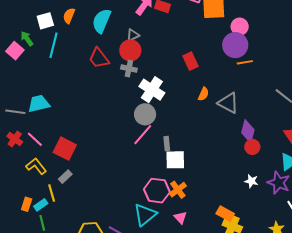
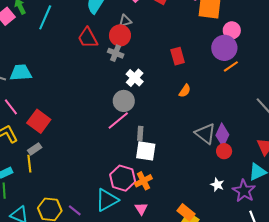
orange line: (245, 62) -> (231, 66), turned -35
white cross: (152, 90) -> (135, 78), size x0.7
gray triangle: (228, 103) -> (205, 134), moved
yellow line: (52, 193) -> (29, 164), moved

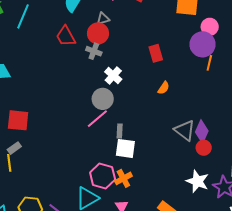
orange line: (231, 66) -> (209, 63), turned -42
red square: (39, 121) -> (18, 120), turned -30
white star: (217, 185) -> (197, 181), size x1.6

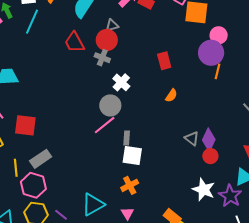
gray triangle: (185, 130) -> (192, 138), size x0.7
gray rectangle: (14, 148) -> (41, 159), moved, size x1.5
pink hexagon: (103, 176) -> (33, 185), moved

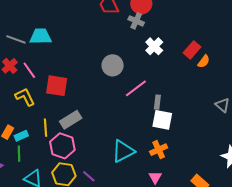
red rectangle: (164, 61) -> (192, 50), moved, turned 54
gray circle: (110, 105) -> (113, 65), moved
cyan triangle: (93, 204) -> (123, 151), moved

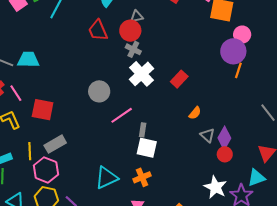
gray cross: (136, 21) -> (133, 49), moved
white cross: (154, 46) -> (142, 74), size x1.4
orange semicircle: (204, 61) -> (195, 113), moved

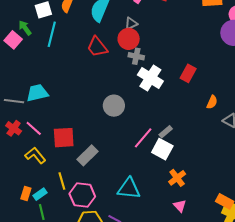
pink line: (122, 115) -> (143, 138), moved
gray rectangle: (143, 130) -> (166, 132), turned 56
gray rectangle: (55, 144) -> (88, 155), moved
white square: (147, 148) -> (162, 149), moved, turned 30
cyan triangle: (106, 178) -> (129, 189), moved, turned 45

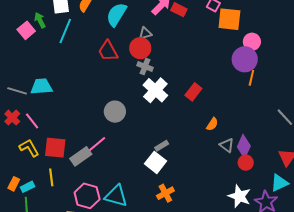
red square: (64, 138) -> (55, 148), moved
pink line: (143, 138) -> (96, 145), moved
pink hexagon: (82, 195) -> (87, 196), moved

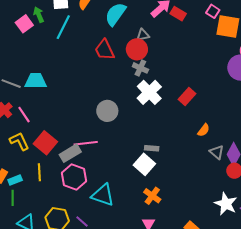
pink line: (96, 145) -> (86, 143), turned 30
gray rectangle: (162, 146) -> (152, 148), turned 32
red square: (55, 148) -> (45, 143), turned 30
orange cross: (165, 193) -> (152, 196), turned -30
pink hexagon: (87, 196) -> (74, 177), moved

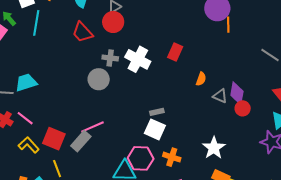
gray cross: (140, 68) -> (110, 58), moved
gray circle: (107, 111) -> (99, 79), moved
pink hexagon: (74, 177) -> (141, 158), moved
white star: (226, 204) -> (214, 148), moved, turned 30

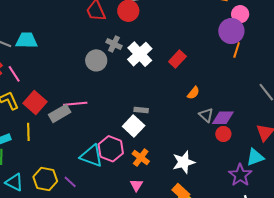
purple diamond: (237, 93) -> (223, 118), turned 60

